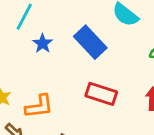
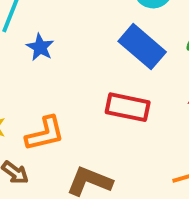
blue rectangle: (90, 42) -> (142, 47), moved

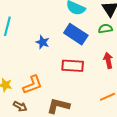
blue star: (40, 47) -> (43, 42), moved

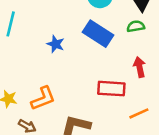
red rectangle: (73, 66) -> (111, 89), moved

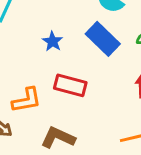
red rectangle: (111, 89) -> (70, 85), moved

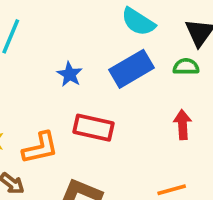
blue rectangle: (103, 39) -> (131, 69), turned -72

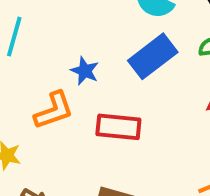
orange L-shape: (40, 148) -> (54, 110), moved

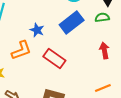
red rectangle: (118, 127) -> (54, 58), turned 30

